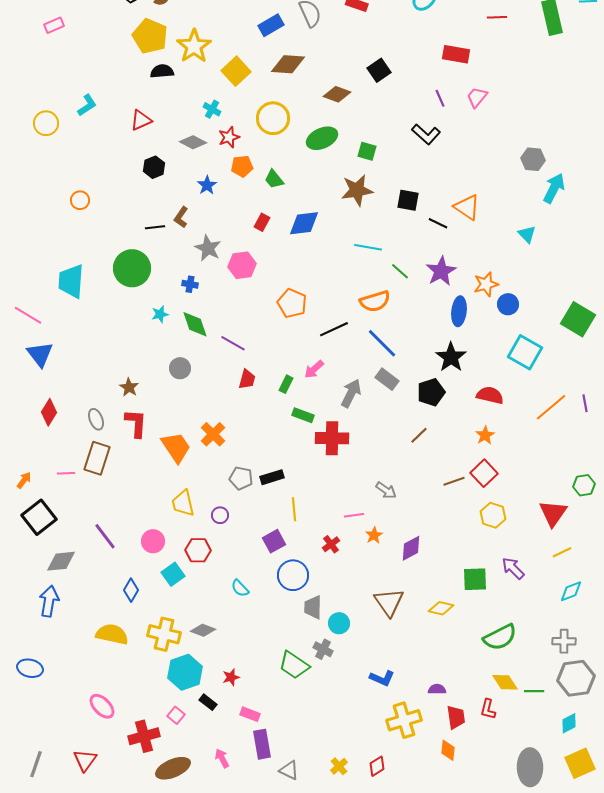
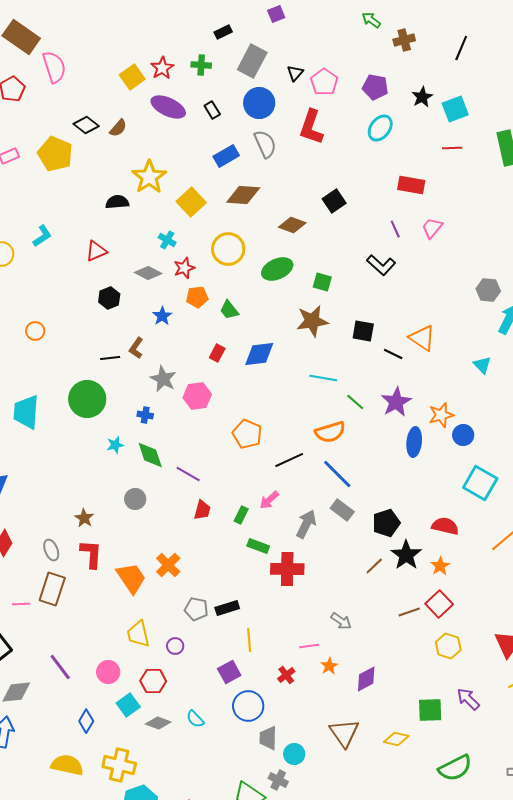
yellow pentagon: (150, 36) -> (55, 154), moved
black star: (451, 357) -> (406, 555), moved
gray diamond: (203, 630) -> (158, 723), moved

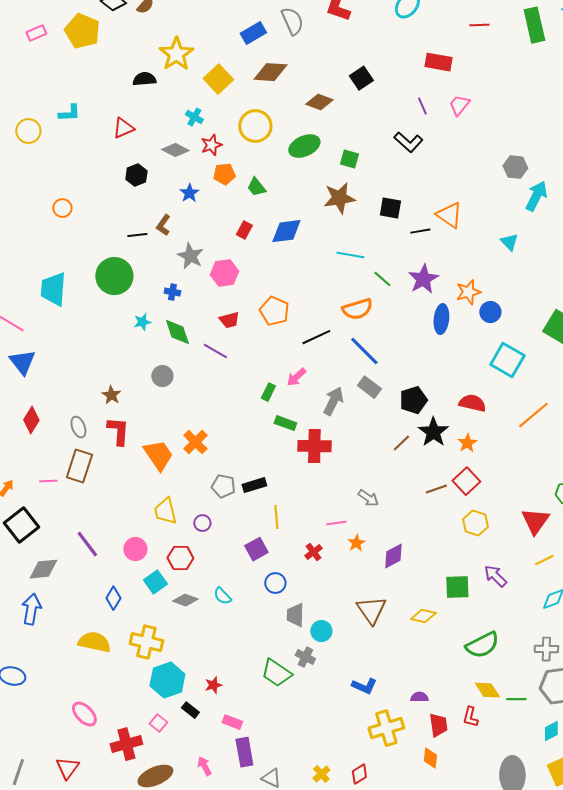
cyan L-shape: (42, 236) -> (69, 113), turned 30
black line: (393, 354) -> (420, 231), turned -36
red trapezoid: (202, 510) -> (229, 320), moved, turned 60
blue circle: (248, 706) -> (275, 583), size x0.7

